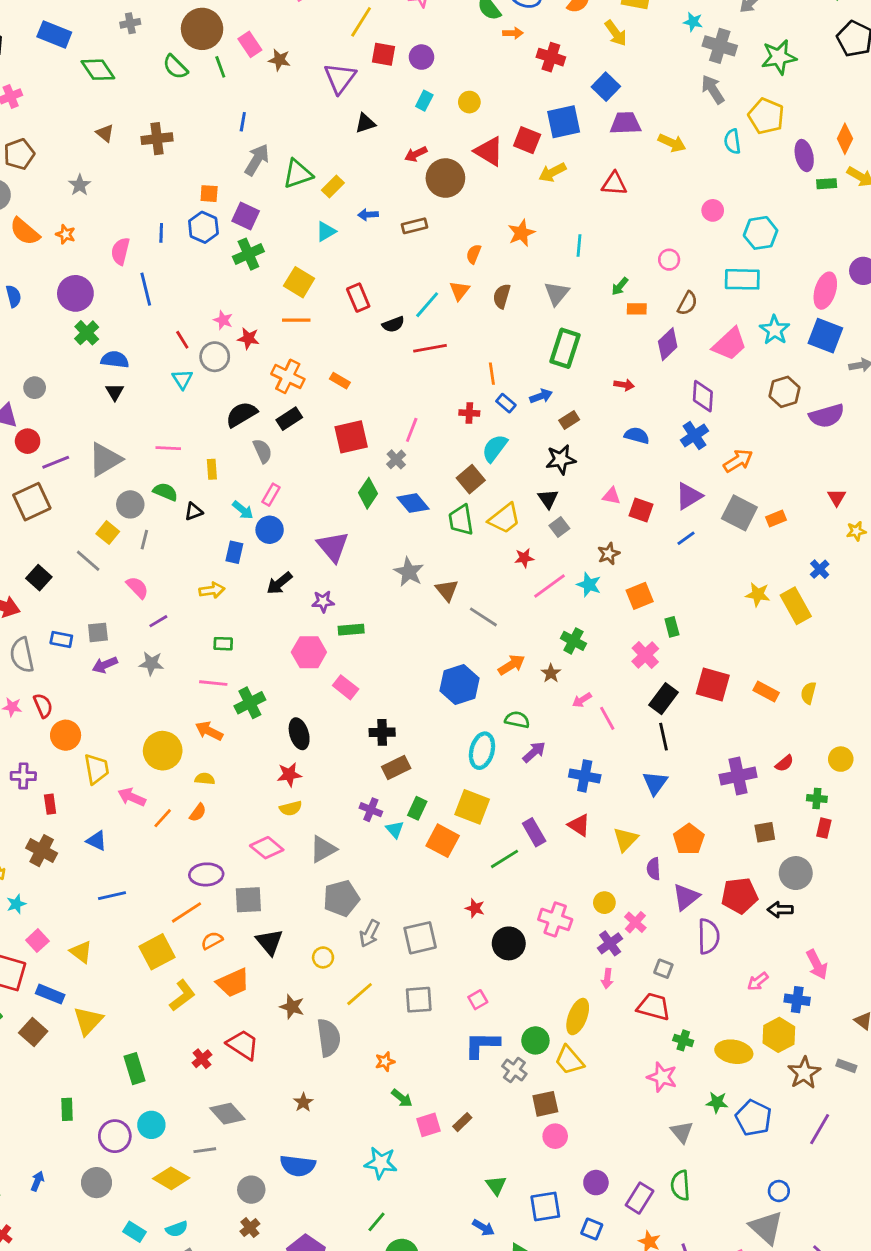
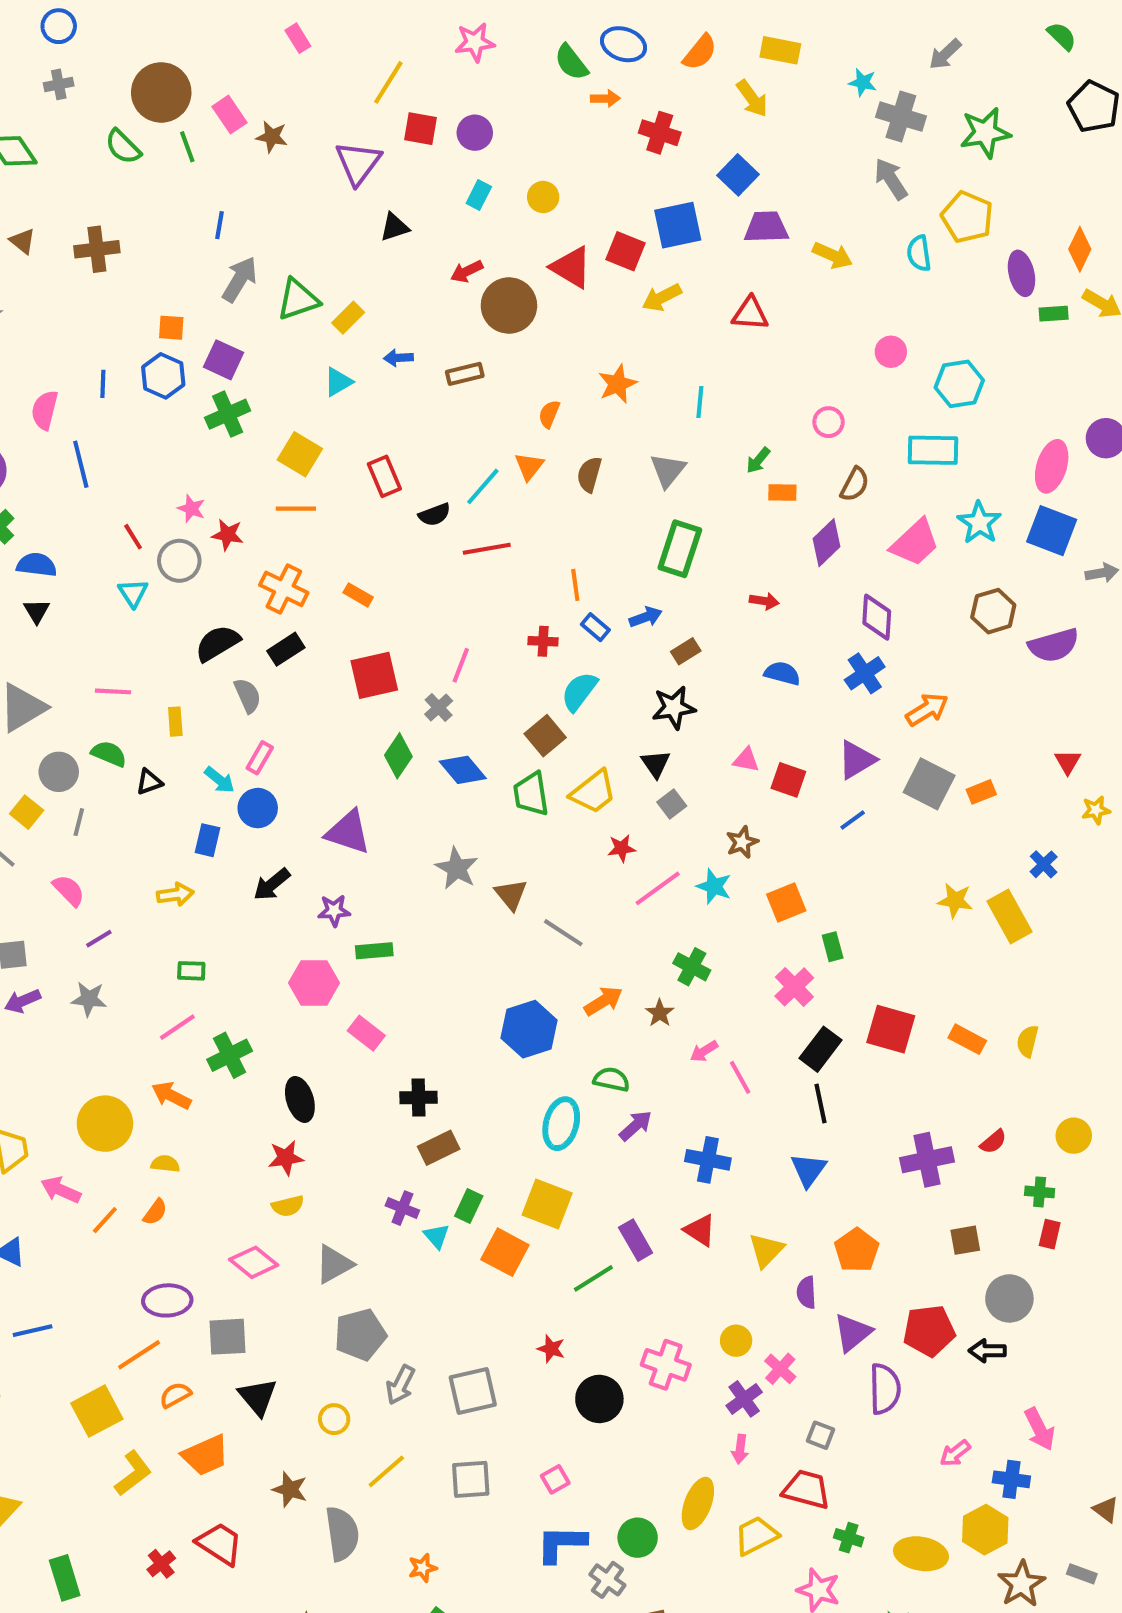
purple triangle: (333, 547) -> (348, 832), turned -32
pink line: (213, 683) -> (177, 1027), turned -40
yellow trapezoid: (569, 1060) -> (756, 1536), moved, turned 104

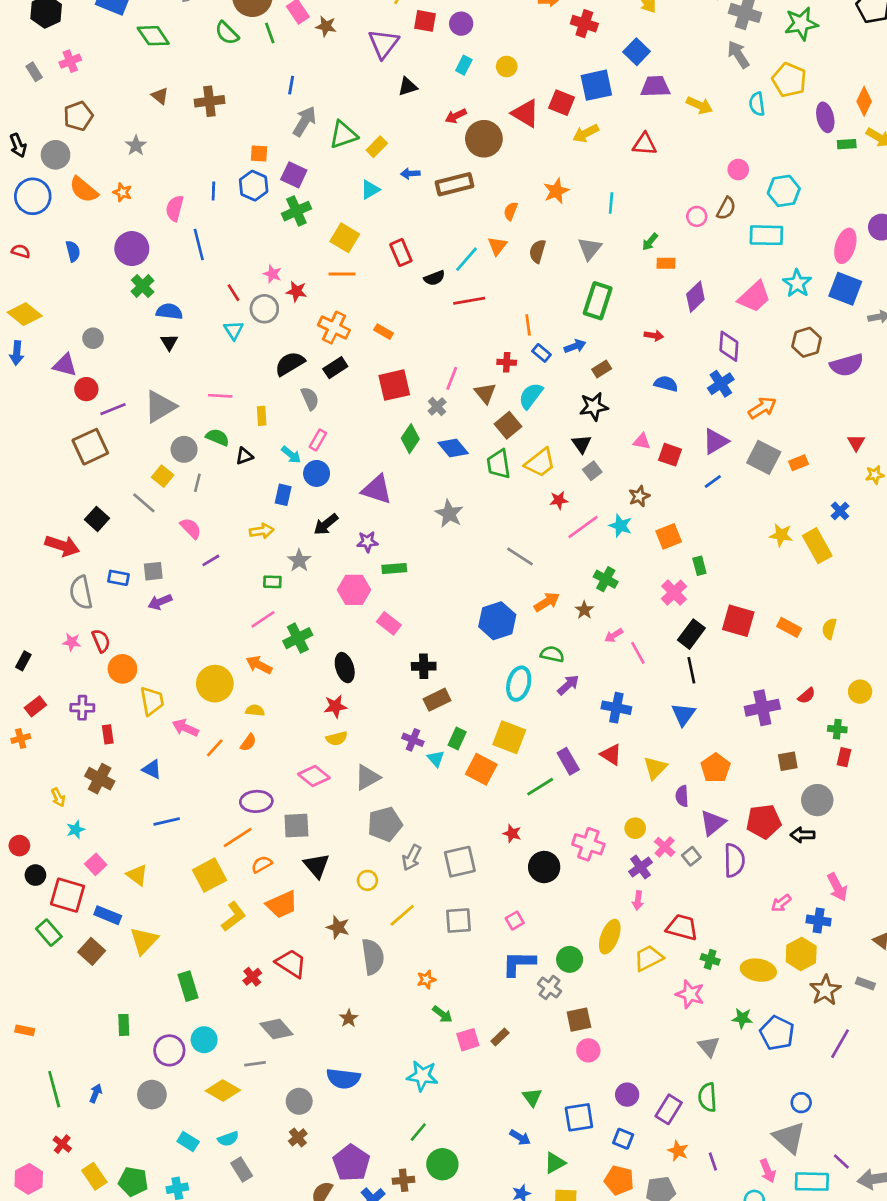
brown rectangle: (465, 374) -> (454, 184), size x1.5
brown semicircle: (855, 484) -> (726, 208), moved
brown triangle: (511, 894) -> (485, 393), moved
gray star: (89, 999) -> (299, 560), moved, turned 30
gray square: (820, 1435) -> (691, 856), moved, turned 30

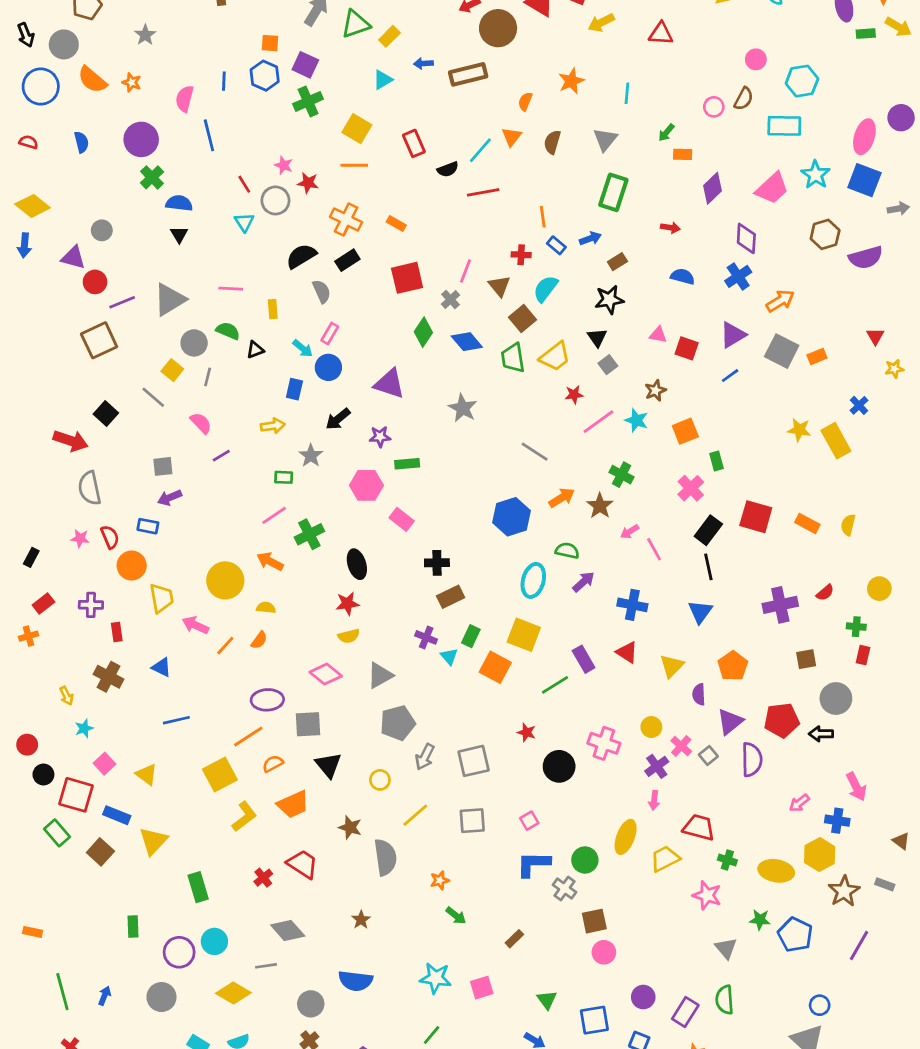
blue rectangle: (118, 578) -> (148, 526), moved
brown star: (584, 610) -> (600, 506), size x1.4
pink square: (468, 1040) -> (482, 988), moved

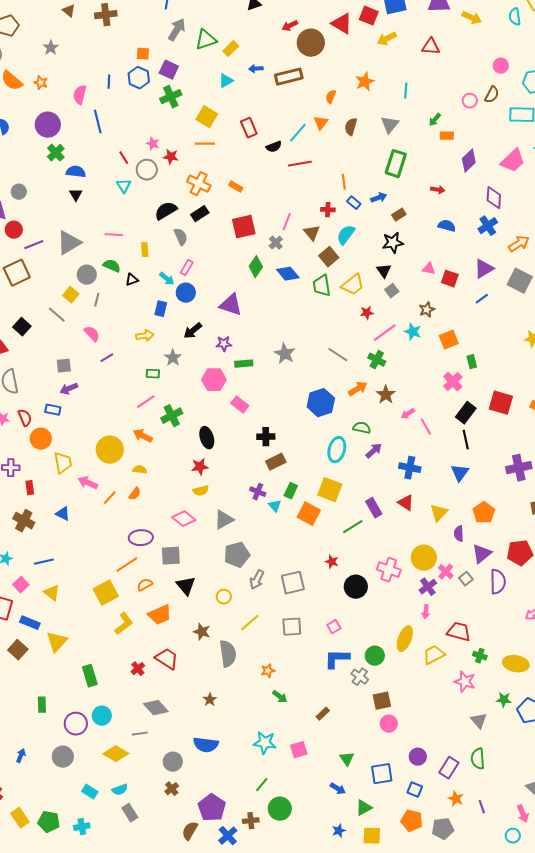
gray star: (463, 408) -> (285, 354), moved
green cross: (622, 475) -> (377, 360), moved
blue line: (176, 720) -> (44, 562), moved
yellow circle: (651, 727) -> (424, 558), size x1.6

